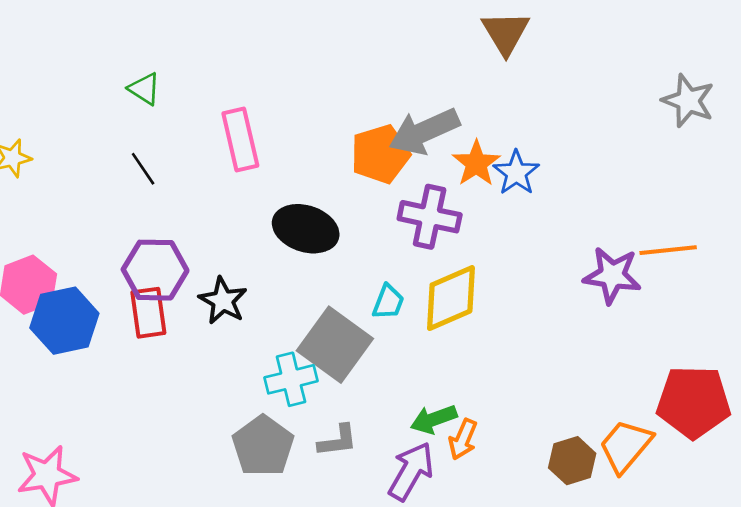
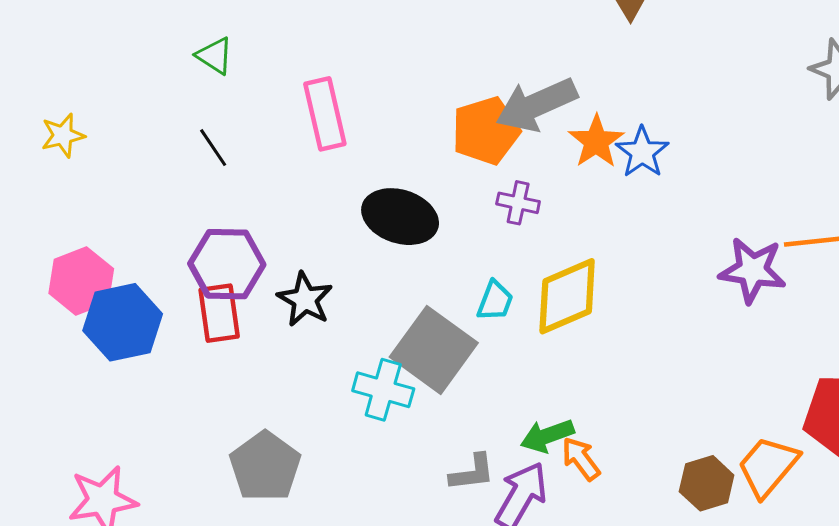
purple cross: (430, 217) -> (518, 203), moved, size x0.6
cyan cross: (291, 379) -> (383, 390), turned 30
orange arrow: (463, 439) -> (581, 459), turned 120
gray L-shape: (338, 441) -> (472, 473), moved
gray pentagon: (263, 446) -> (265, 466), moved

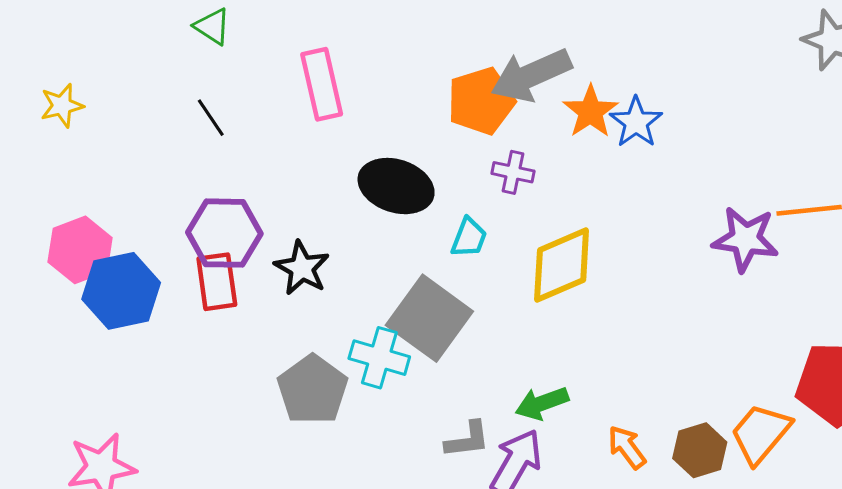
cyan trapezoid: (495, 301) -> (469, 238), moved
orange arrow: (581, 459) -> (627, 447), moved
gray pentagon: (265, 466) -> (313, 390), moved

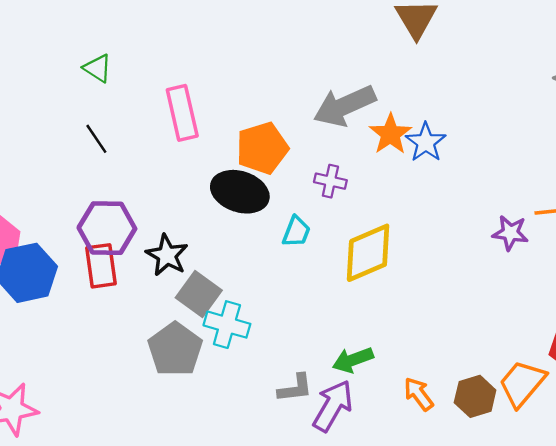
orange pentagon: (481, 101) -> (262, 148), moved
purple star: (745, 239) -> (510, 233), size x0.7
gray square: (429, 318) -> (199, 294), moved, size x0.7

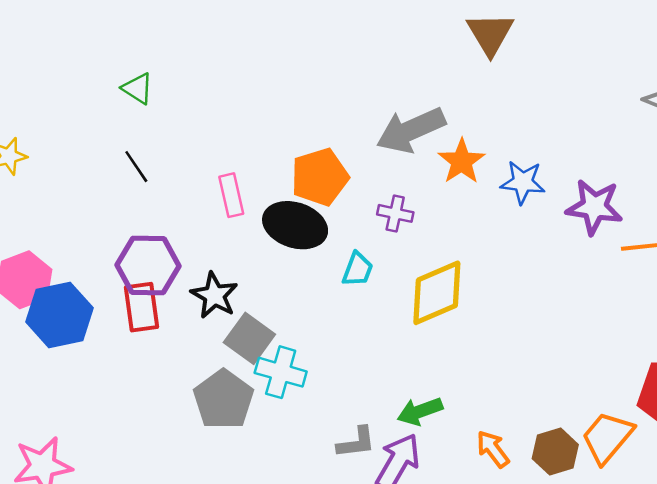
pink rectangle: (182, 113) -> (231, 195), moved, size x0.7
blue star: (426, 142) -> (523, 182), moved, turned -30
purple star: (510, 233) -> (594, 207), moved, size x1.4

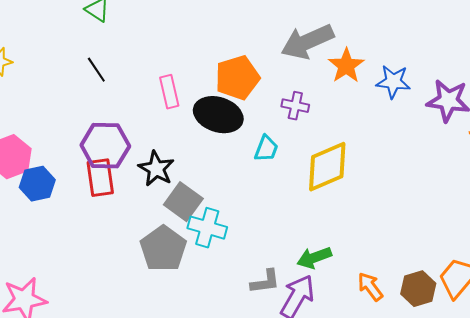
blue hexagon: (59, 315) -> (37, 184), size x0.7

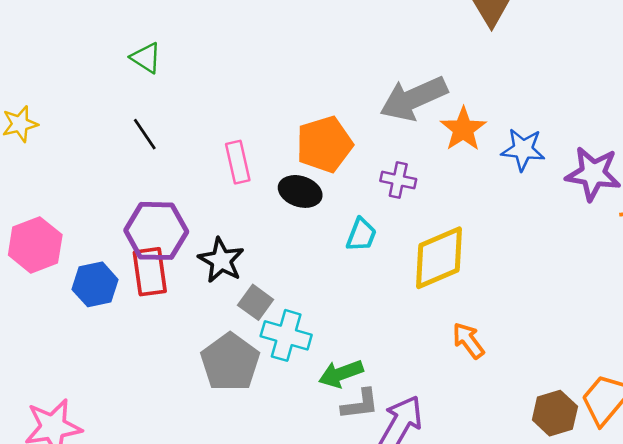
black ellipse: (218, 115) -> (300, 191), size x0.7
blue hexagon: (37, 184) -> (95, 284), moved
gray square: (183, 202) -> (256, 302), size x0.7
green arrow: (314, 258) -> (341, 374), moved
orange arrow: (370, 287) -> (468, 341), moved

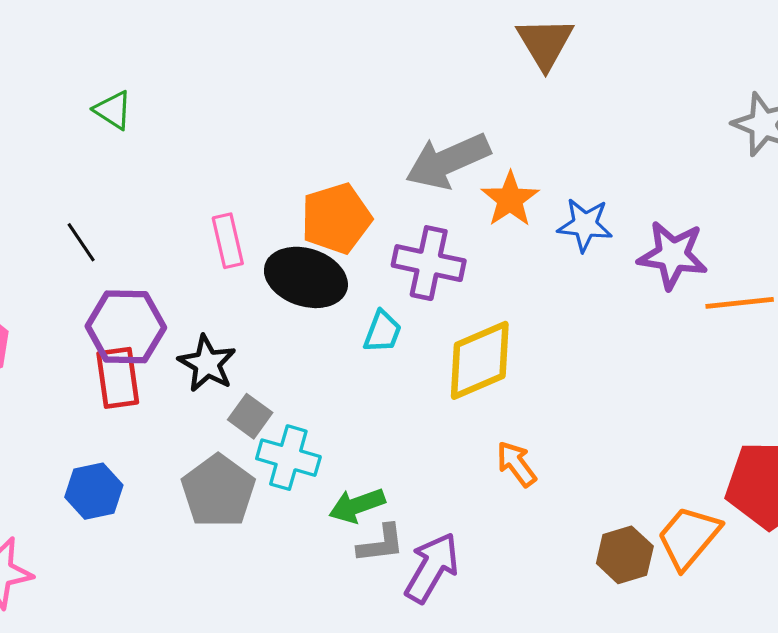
black line: (145, 134) -> (81, 242), moved
purple cross: (398, 180) -> (429, 263), size x1.6
black ellipse: (300, 191) -> (306, 277), size x1.5
blue hexagon: (95, 284) -> (94, 491), moved

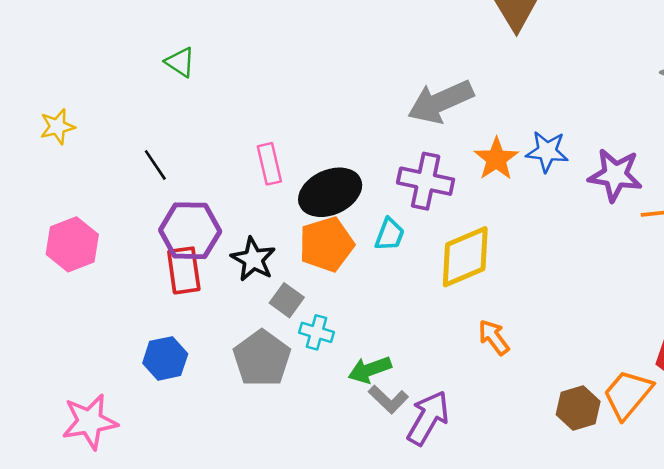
orange star: (510, 199) -> (496, 159), moved
orange pentagon: (336, 218) -> (326, 244), moved
black ellipse: (306, 277) -> (330, 192), turned -42
cyan cross: (288, 458) -> (316, 332), size x0.7
gray L-shape: (381, 544) -> (388, 399), turned 51

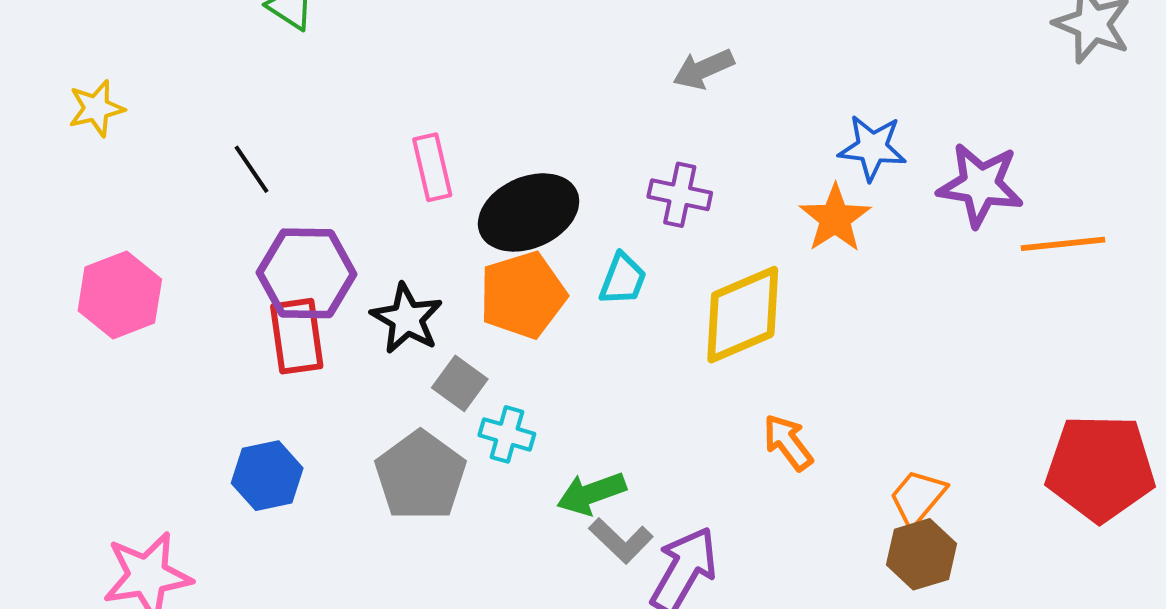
gray arrow: (440, 102) -> (703, 69), size x0.6
orange star: (496, 159) -> (835, 218), moved
purple cross: (426, 181) -> (680, 195), size x0.7
orange trapezoid: (628, 394) -> (918, 497), moved, size x0.7

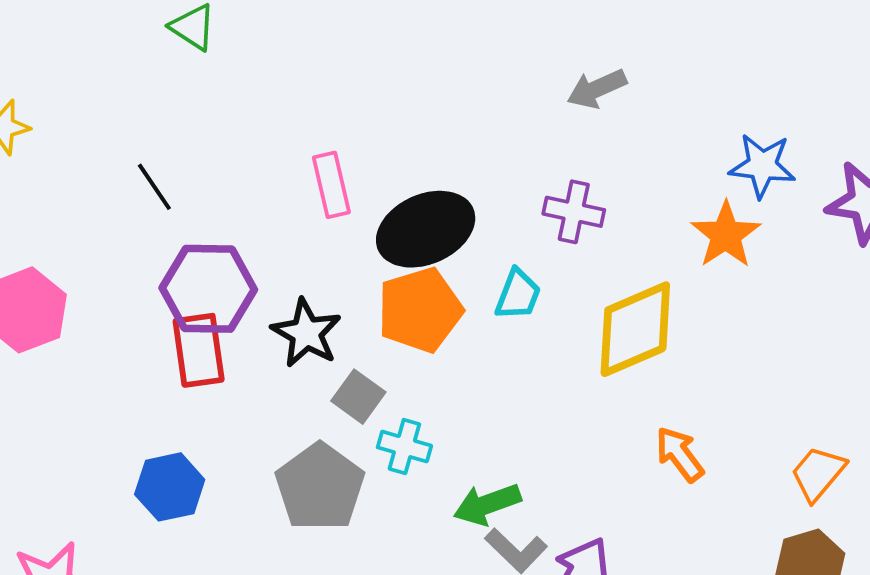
orange trapezoid: (918, 497) -> (818, 473), moved

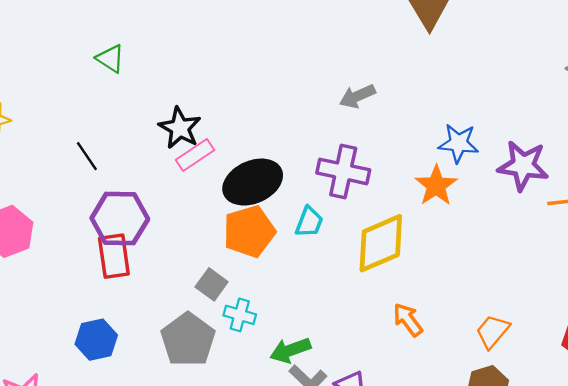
pink rectangle: (331, 185) -> (195, 155), turned 69
purple cross: (574, 212) -> (343, 171), size x1.4
black star: (306, 333) -> (180, 128), moved

